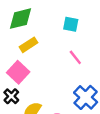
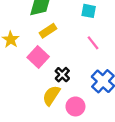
black cross: (11, 96) -> (62, 75), moved

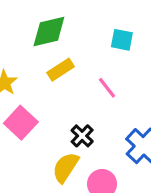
pink line: (93, 43) -> (107, 88), moved
pink square: (38, 57) -> (21, 123), moved

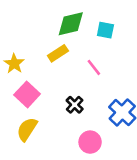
green diamond: (49, 31) -> (71, 24), moved
yellow semicircle: (66, 167) -> (27, 129), moved

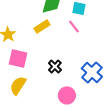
pink line: (94, 67) -> (74, 26), moved
pink square: (27, 94) -> (18, 58), turned -30

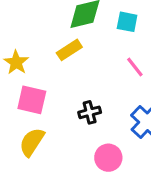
pink line: (74, 26) -> (135, 67), moved
black cross: (55, 66) -> (90, 112), turned 32

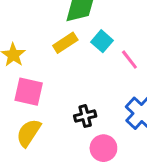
cyan square: (127, 22) -> (102, 41), moved, turned 30
black cross: (90, 112) -> (85, 116), moved

